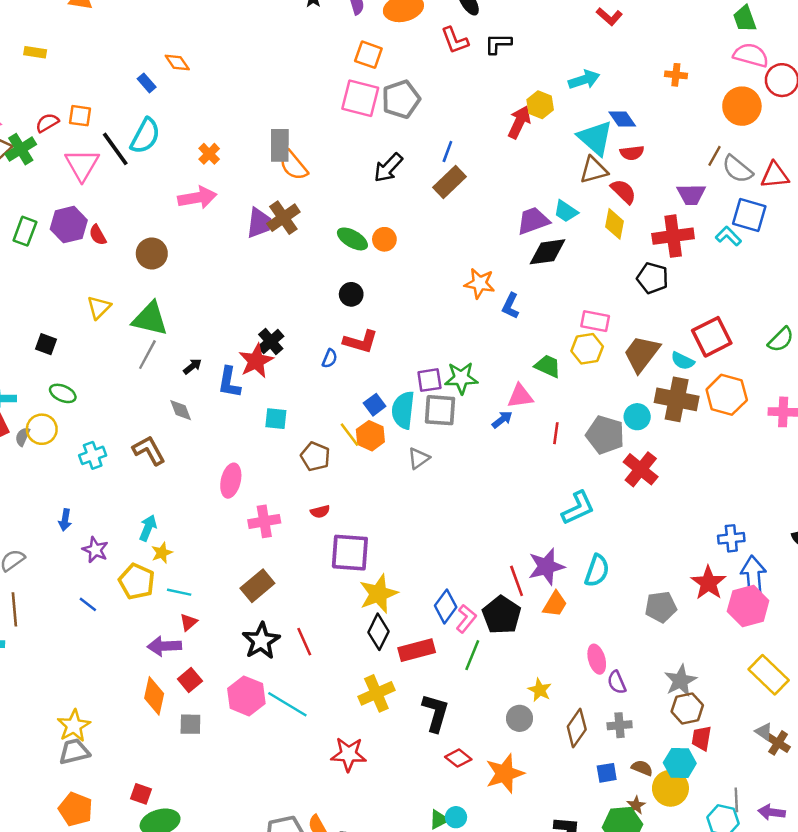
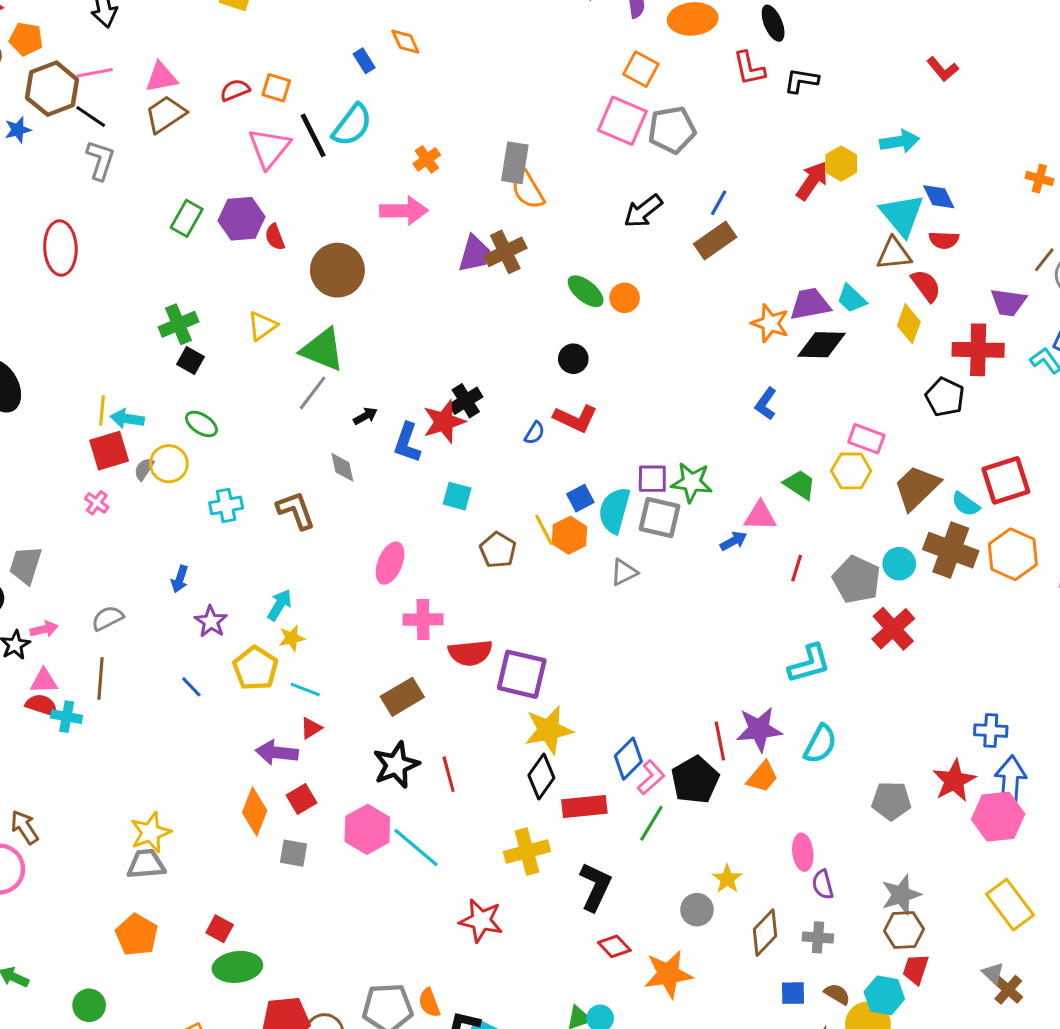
orange cross: (676, 75) -> (1039, 179), moved
green cross: (21, 149) -> (179, 324), moved
brown circle: (152, 253) -> (337, 270), size x1.4
orange star: (480, 283) -> (770, 323), moved
red semicircle: (320, 512) -> (470, 653), moved, size x1.8

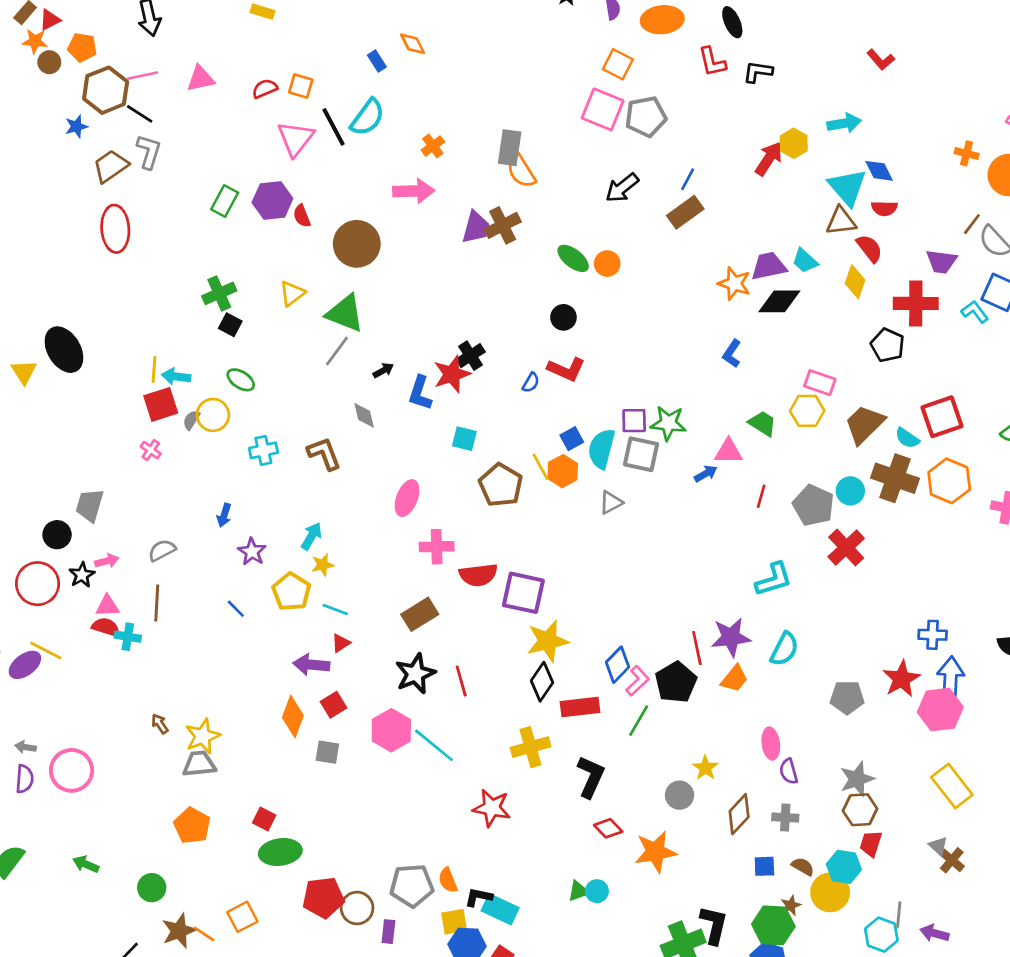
brown trapezoid: (166, 114) -> (111, 166), moved
brown pentagon: (498, 550) -> (501, 485), size x1.4
brown arrow: (25, 827) -> (160, 724), moved, size x0.7

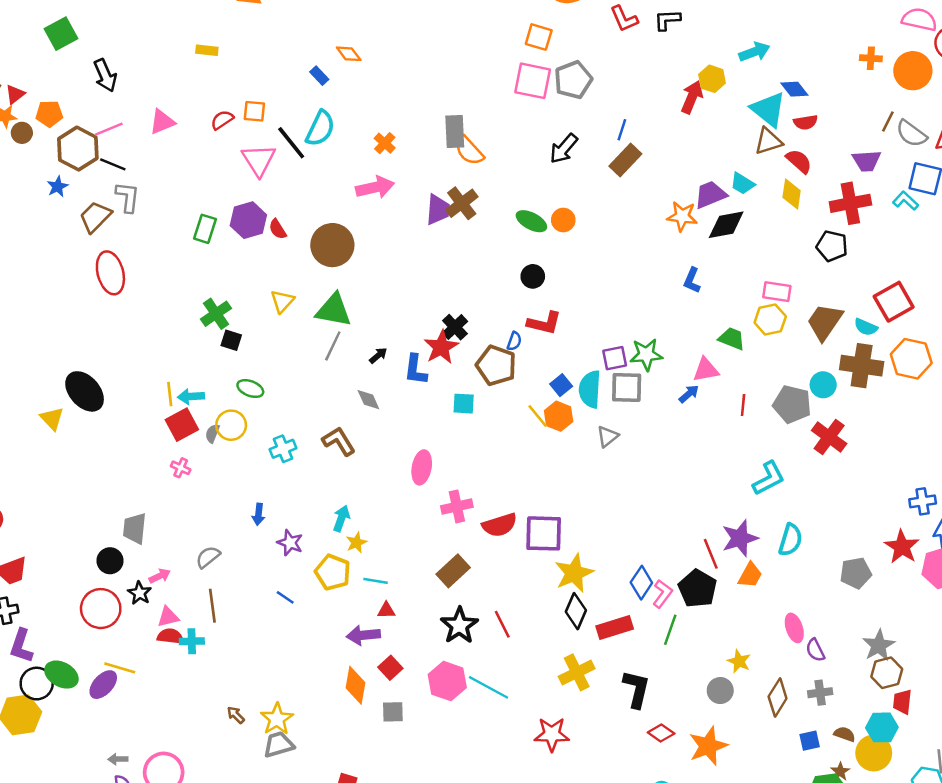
brown pentagon: (501, 485) -> (496, 365), moved
red triangle: (341, 643) -> (386, 610), turned 42

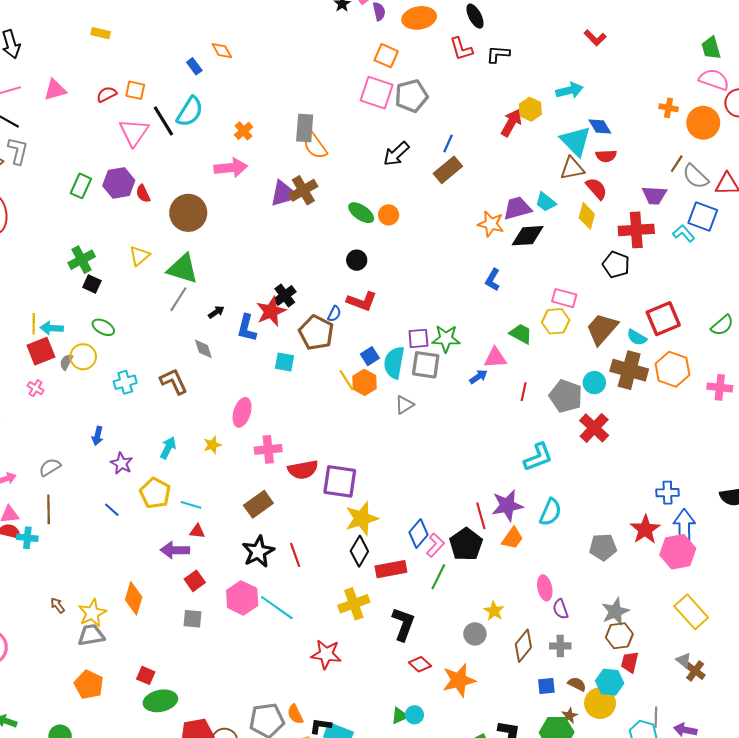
yellow star: (356, 543) -> (212, 445), moved
orange diamond: (355, 685) -> (134, 598), moved

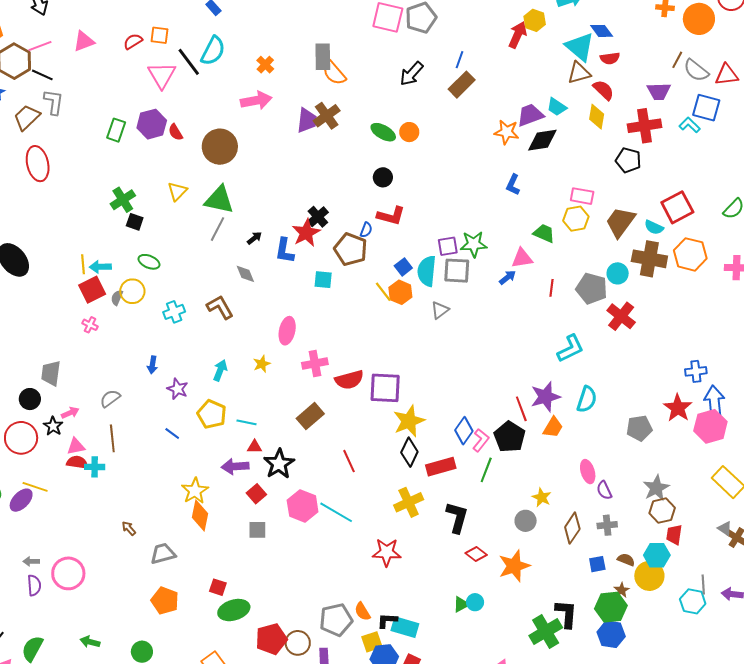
black star: (258, 552) -> (279, 464), moved
yellow star: (92, 613) -> (195, 491), moved

